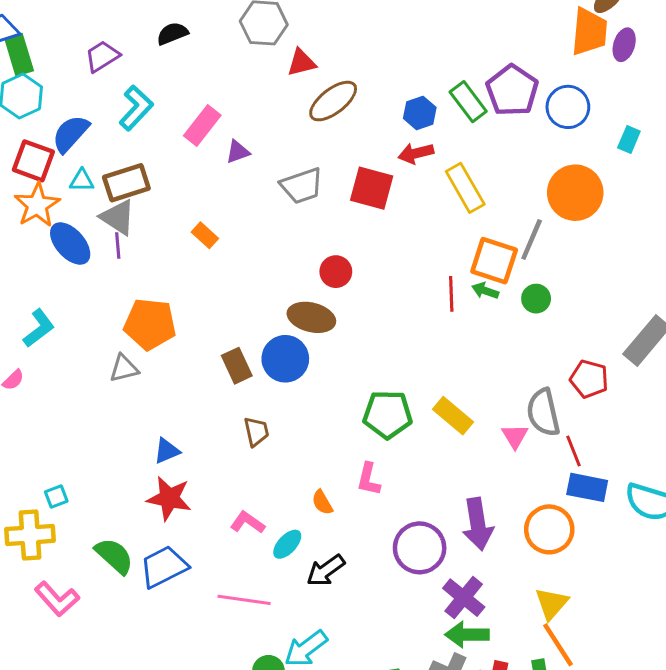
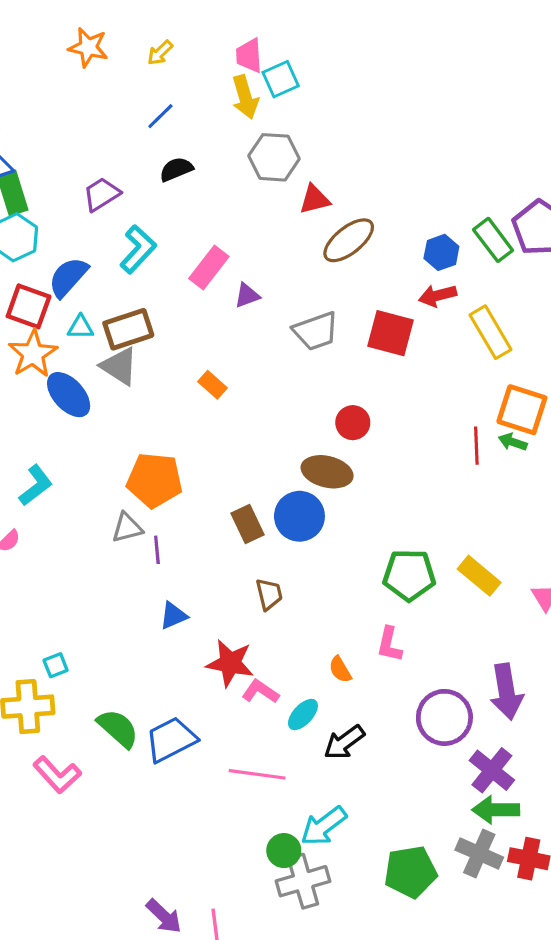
purple line: (118, 246) -> (157, 550), moved
red star: (169, 498) -> (230, 663), moved

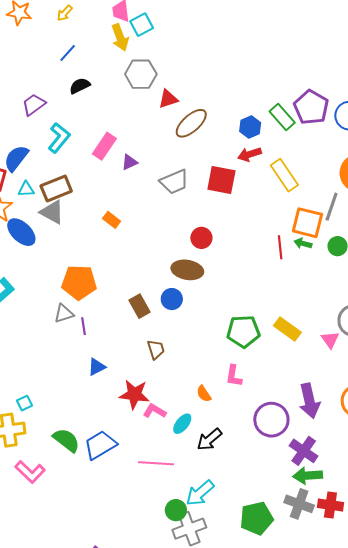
blue circle: (299, 516) -> (172, 299), size x0.7

